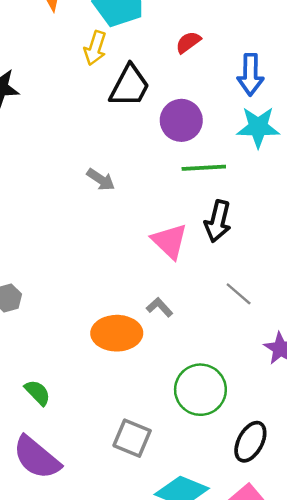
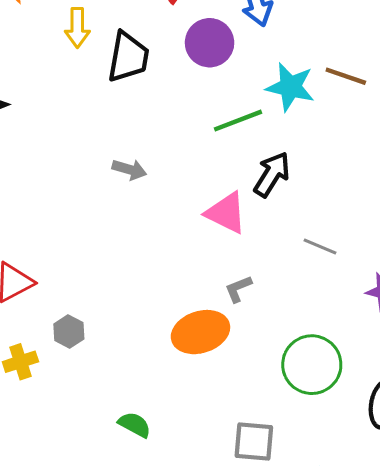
purple circle: (181, 120) -> (210, 43), moved
cyan star: (258, 127) -> (290, 87), moved, turned 30
black arrow: (218, 221) -> (272, 174), turned -144
gray L-shape: (160, 307) -> (238, 289), turned -52

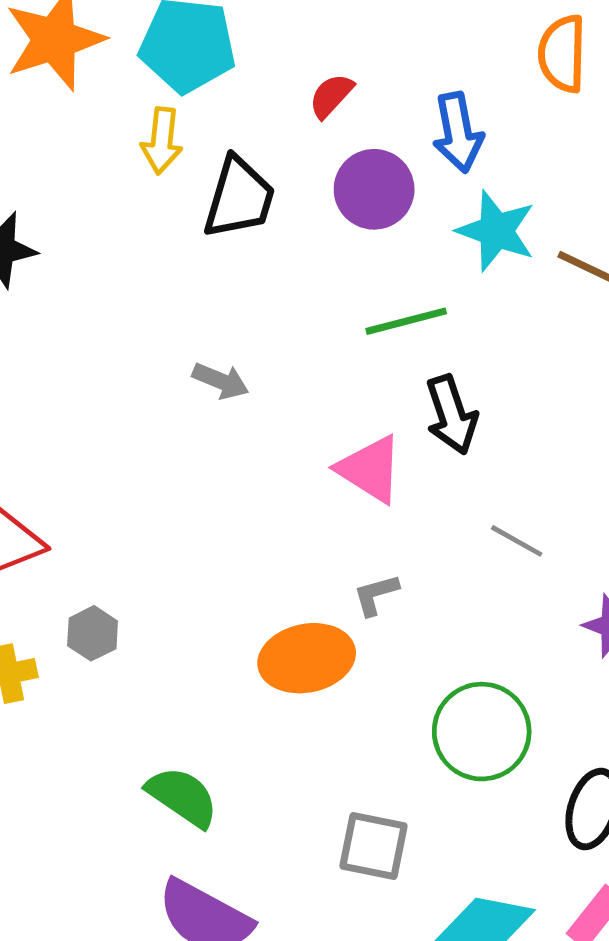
cyan star: (290, 87) -> (496, 231), moved
black arrow: (272, 174) -> (452, 415), turned 123
green semicircle: (135, 425) -> (182, 797), size x1.4

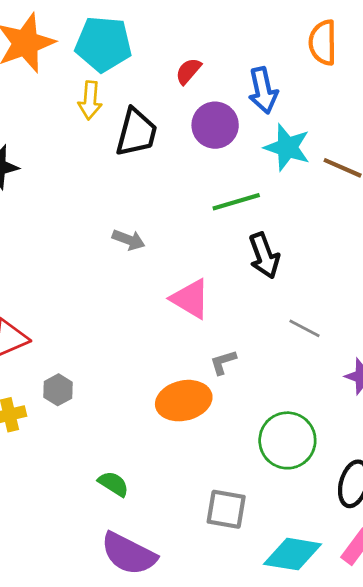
pink triangle: (370, 469) -> (190, 299), moved
green semicircle: (182, 797) -> (114, 484), size x0.7

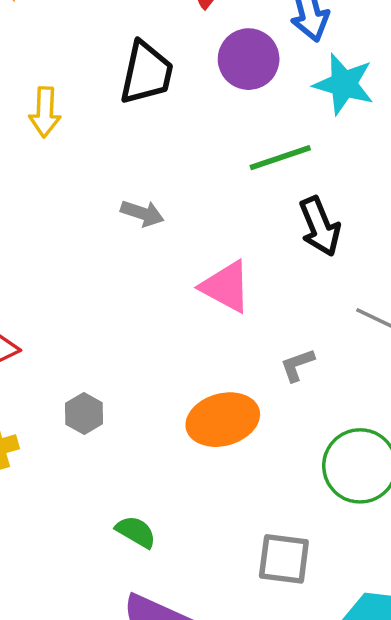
yellow arrow: (90, 100) -> (45, 112), moved
gray L-shape: (223, 362) -> (297, 365), moved
gray hexagon: (58, 390) -> (84, 413), moved

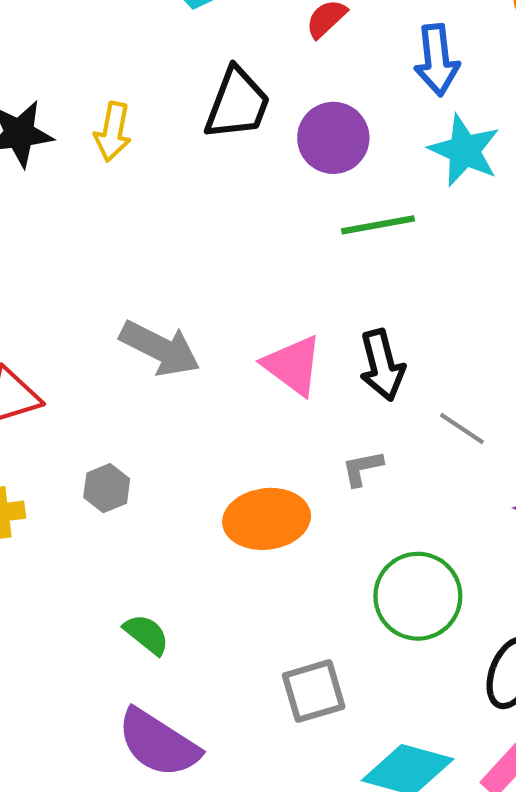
purple circle: (249, 59) -> (333, 138), moved
gray arrow: (142, 213) -> (160, 348), moved, size x1.6
black arrow: (320, 226) -> (382, 365), moved
gray square: (284, 559) -> (314, 691), turned -32

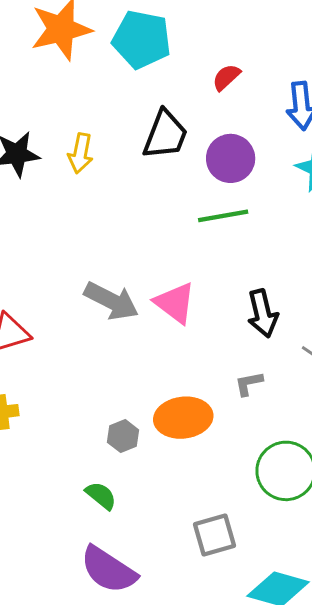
green line: (378, 225) -> (223, 216), moved
pink triangle: (293, 365) -> (175, 303), moved
gray hexagon: (107, 488) -> (123, 436), moved

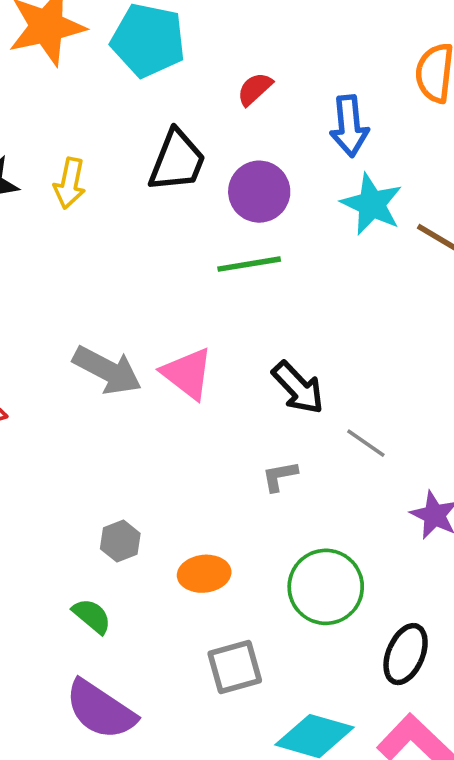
black arrow: (263, 313) -> (298, 388), turned -30
orange ellipse: (183, 418) -> (204, 574), moved, size x0.7

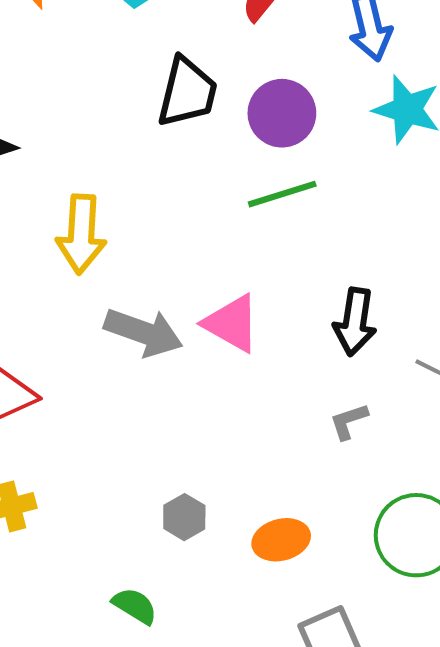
yellow arrow: (70, 183) -> (81, 234), moved, size x1.4
black arrow: (298, 388) -> (355, 322), turned 60
green semicircle: (92, 616) -> (135, 606), moved

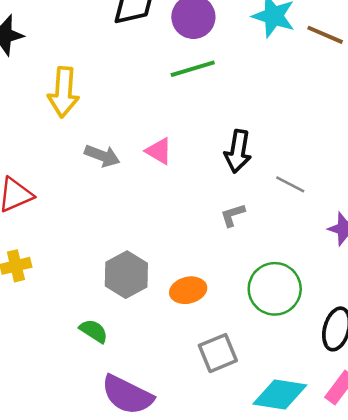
pink triangle: (232, 323) -> (159, 151), size x0.7
gray arrow: (144, 332) -> (102, 156), size x0.7
gray hexagon: (184, 517) -> (126, 275), size x1.6

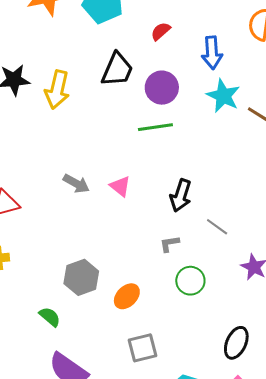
yellow arrow: (63, 92) -> (57, 90), moved
green circle: (275, 289) -> (190, 281), moved, size x0.7
orange ellipse: (188, 290) -> (127, 296), turned -40

